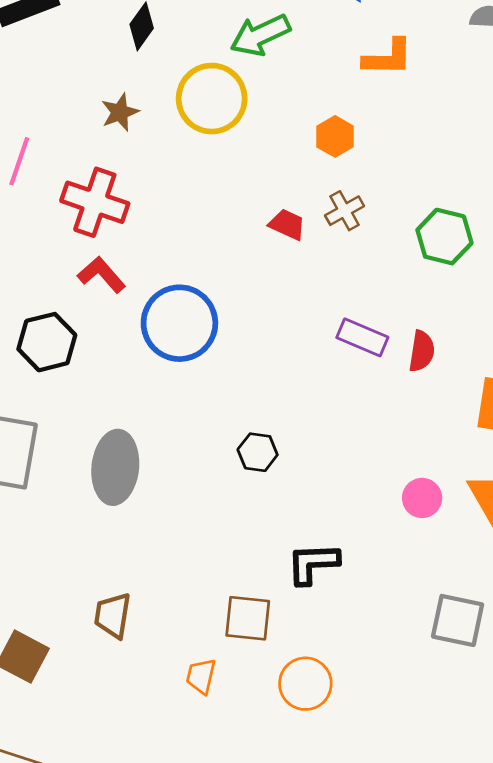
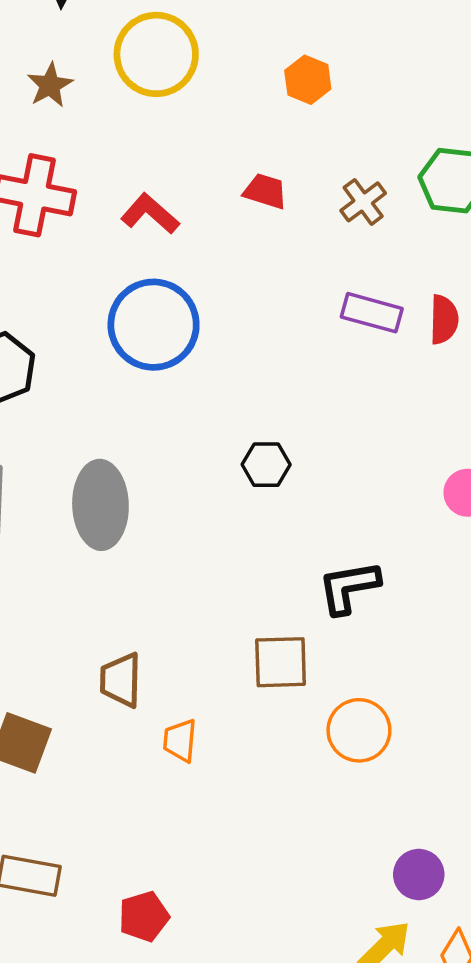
brown cross: (345, 211) -> (363, 202), moved
red L-shape: (102, 275) -> (150, 214), moved
orange trapezoid: (201, 676) -> (180, 740), moved

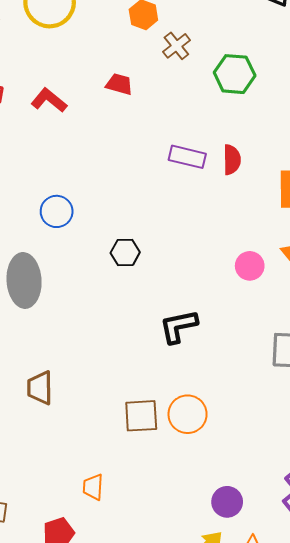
brown cross: (363, 202) -> (176, 46), moved
blue circle: (154, 325) -> (57, 211), moved, size x0.6
brown square: (281, 662) -> (141, 416), moved
orange trapezoid: (180, 740) -> (93, 487), moved

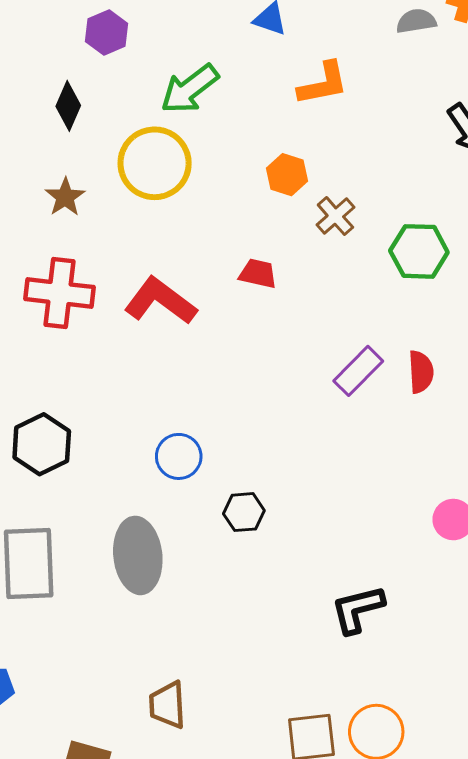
red L-shape: (49, 100) -> (160, 301), size x1.4
purple rectangle: (187, 157) -> (358, 371), turned -56
black hexagon: (125, 252) -> (244, 512), moved

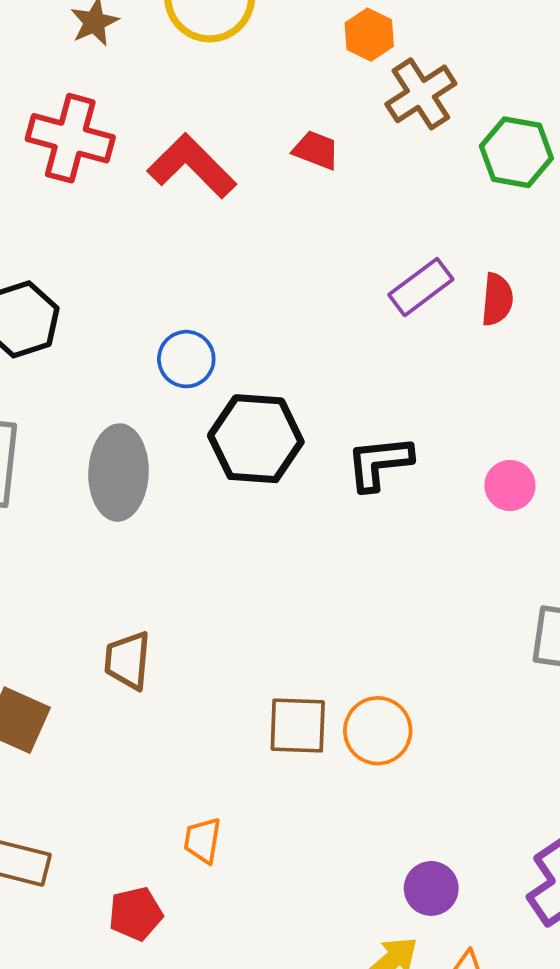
brown cross: (335, 216) -> (421, 94), size x1.4
black hexagon: (244, 512) -> (256, 439), size x1.8
black L-shape: (358, 609) -> (379, 463), moved

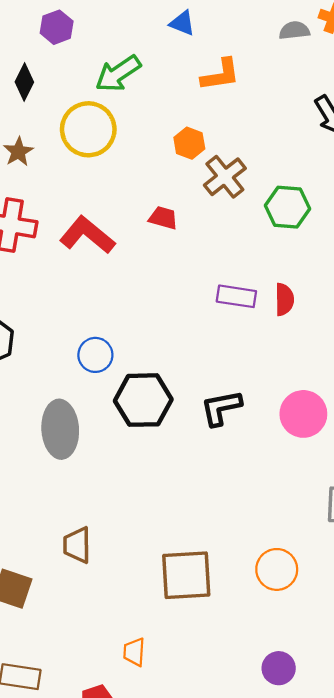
purple rectangle: (421, 287) -> (236, 296), turned 51
pink circle: (510, 485) -> (303, 414), size x1.5
brown square: (298, 726) -> (186, 575), size x1.4
orange circle: (378, 731) -> (277, 569), moved

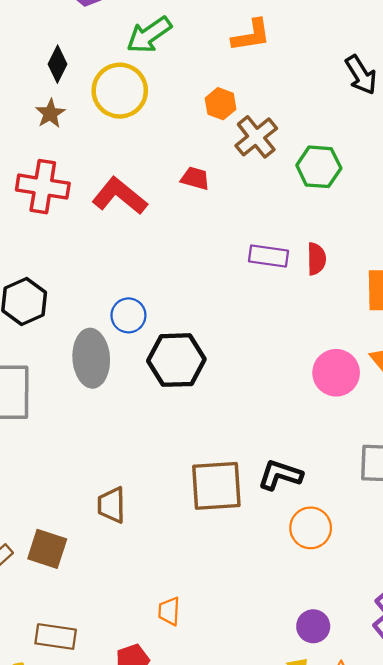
black diamond: (24, 82) -> (57, 64), moved
black L-shape: (221, 408) -> (280, 475), moved, turned 30
gray ellipse: (60, 429) -> (91, 358), moved
brown square: (186, 575) -> (216, 486), moved

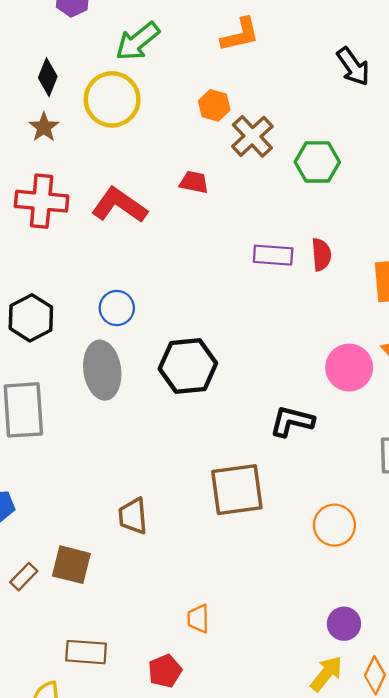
blue circle: (128, 315) -> (117, 308), moved
black L-shape: (280, 475) -> (292, 421), moved

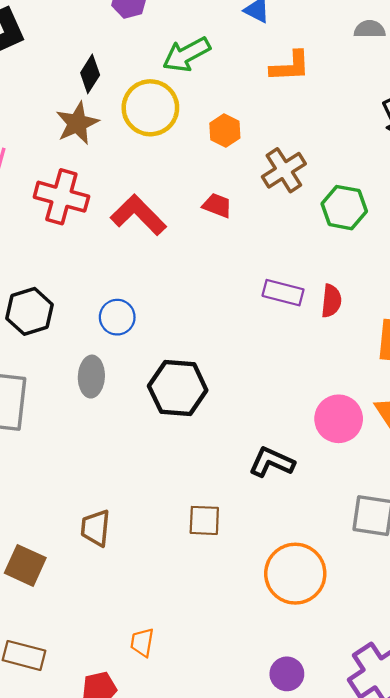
orange hexagon: (214, 105) -> (225, 131), moved
brown star: (44, 127) -> (77, 123), size x1.4
gray ellipse: (102, 370) -> (91, 377), size x0.7
brown square: (237, 490) -> (204, 520), size x0.6
orange circle: (334, 525) -> (295, 574), size x1.4

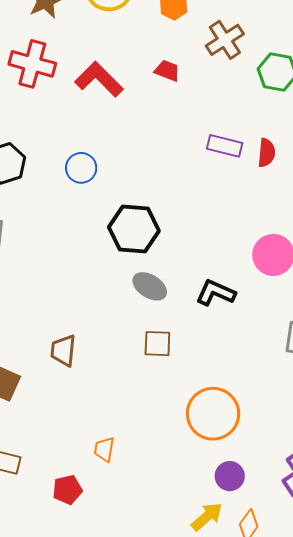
gray ellipse: (91, 377) -> (150, 286), moved, turned -60
orange circle: (295, 574) -> (213, 414), moved

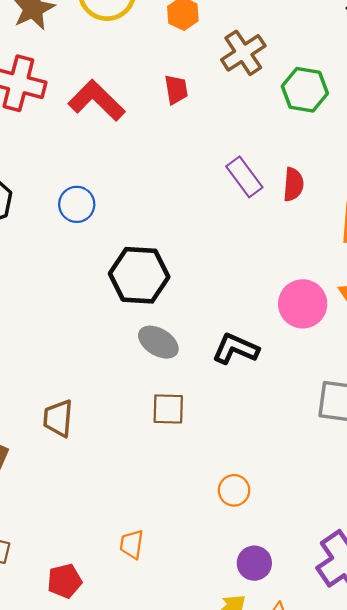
red trapezoid: (167, 71) -> (176, 90), turned 60
purple rectangle: (225, 146) -> (244, 177), turned 40
orange circle: (213, 414) -> (234, 490), size x0.5
orange trapezoid: (104, 449) -> (132, 544), moved

